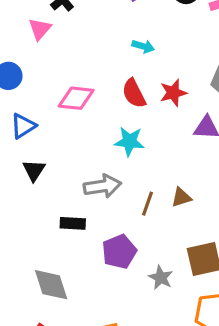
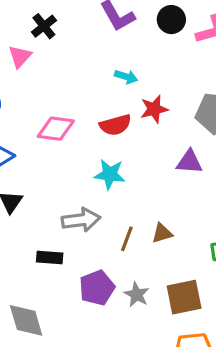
red semicircle: (134, 93) -> (115, 125), turned -80
red star: (173, 93) -> (154, 109), moved
gray star: (161, 278) -> (137, 295), moved

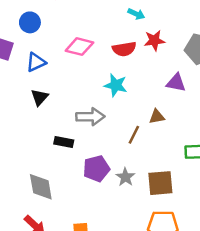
brown triangle: (162, 233) -> (157, 117), moved
brown line: (127, 239) -> (134, 135), moved

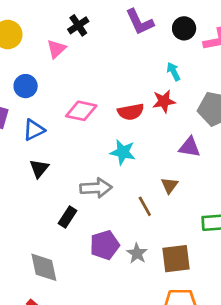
cyan arrow: (136, 14) -> (174, 72), moved, turned -140
brown triangle: (157, 117) -> (169, 185), turned -42
brown line: (134, 135) -> (145, 206), turned -54
black rectangle: (64, 142) -> (68, 217), turned -66

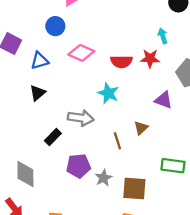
blue circle: (26, 86) -> (55, 26), moved

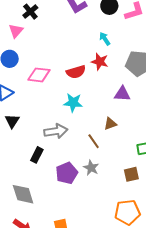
red star: (150, 58) -> (100, 62), turned 30
brown triangle: (141, 128) -> (110, 124), turned 40
gray star: (104, 178) -> (91, 168), moved
brown square: (134, 189) -> (131, 174), moved, size x0.7

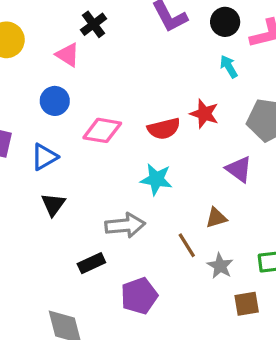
pink triangle: (16, 31) -> (68, 55), turned -42
cyan arrow: (105, 39) -> (229, 67), moved
purple triangle: (122, 94) -> (239, 169), turned 30
black rectangle: (37, 155) -> (91, 263), turned 35
gray star: (91, 168) -> (220, 266), moved

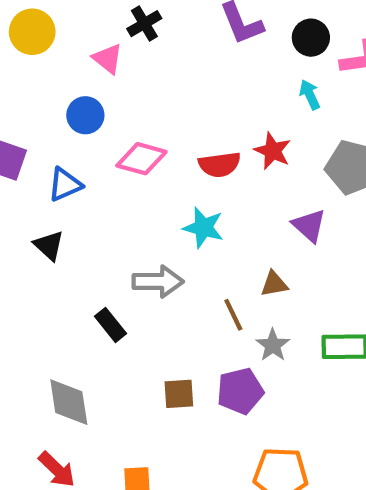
black triangle: (53, 204) -> (49, 245), moved, turned -30
black rectangle: (91, 263) -> (111, 325), turned 70
purple pentagon: (139, 296) -> (240, 391), moved
brown square: (247, 304) -> (179, 394), moved

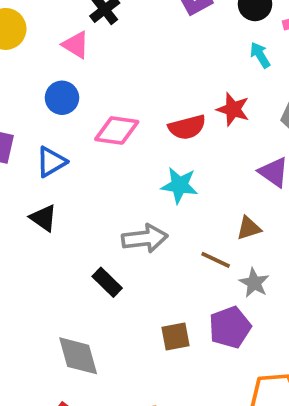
brown line: (233, 315) -> (216, 260), turned -32

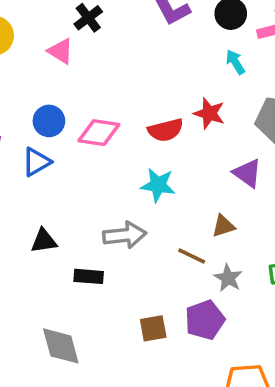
blue circle: (62, 98) -> (49, 121), moved
black triangle: (43, 218) -> (44, 241), moved, turned -44
black rectangle: (107, 282) -> (89, 276), turned -40

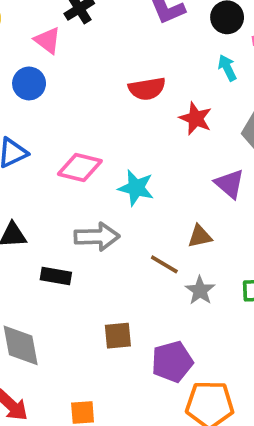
blue circle: (49, 121) -> (29, 83), moved
red semicircle: (166, 130) -> (147, 89), moved
pink diamond: (99, 133) -> (80, 167), moved
purple pentagon: (205, 320) -> (172, 362), moved

